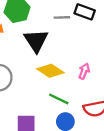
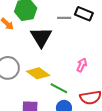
yellow diamond: (50, 71) -> (38, 73), moved

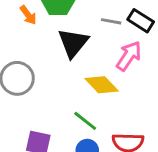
pink arrow: (82, 65) -> (129, 56), moved, size x1.5
yellow diamond: (38, 73) -> (102, 85), moved

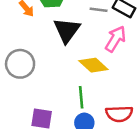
green line: (85, 121) -> (81, 97), turned 50

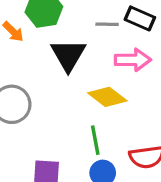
pink arrow: (116, 39) -> (133, 60), turned 64

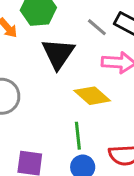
gray line: (107, 24) -> (97, 27), turned 35

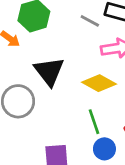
black triangle: (58, 54) -> (49, 71), moved

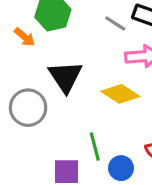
green line: (94, 122) -> (95, 146), moved

